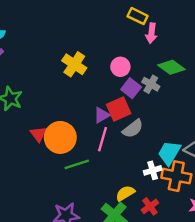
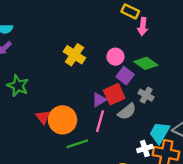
green diamond: (171, 67) -> (146, 63), moved
gray cross: (151, 84) -> (146, 95), moved

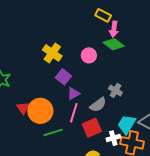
green diamond: (146, 63) -> (114, 44), moved
purple square: (125, 76) -> (63, 77), moved
red square: (114, 94) -> (92, 128), moved

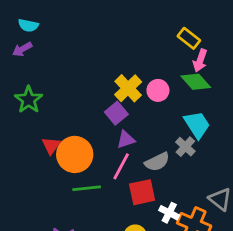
yellow cross: (52, 53) -> (128, 88), moved
cyan trapezoid: (127, 124) -> (197, 125), moved, turned 105
white cross: (113, 138) -> (169, 213), turned 32

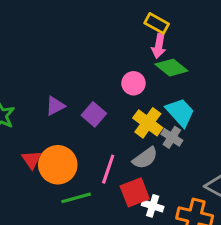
pink arrow: (200, 61) -> (159, 46), moved
yellow cross: (128, 88) -> (148, 123), moved
purple triangle: (126, 140) -> (55, 106), moved
white cross: (169, 213) -> (153, 206), moved

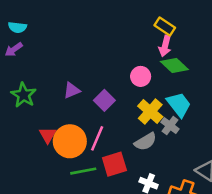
pink line: (108, 169) -> (97, 138), moved
red square: (135, 192) -> (114, 164), moved

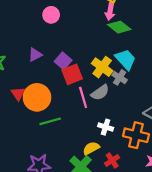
pink circle: (141, 76) -> (51, 15), moved
pink line: (97, 138) -> (83, 97), moved, turned -35
red square: (114, 164) -> (72, 74), moved

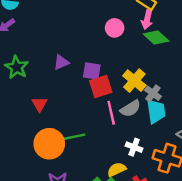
pink circle: (51, 15) -> (115, 28), moved
cyan trapezoid: (126, 59) -> (156, 111), moved, turned 30
purple square: (63, 61) -> (92, 71), turned -35
orange circle: (37, 97) -> (49, 144), moved

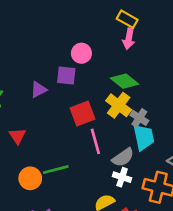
pink circle: (115, 28) -> (81, 53), moved
green diamond: (156, 37) -> (124, 81), moved
purple square: (92, 71) -> (66, 75), moved
gray semicircle: (130, 109) -> (123, 157), moved
orange circle: (49, 144) -> (30, 178), size x0.7

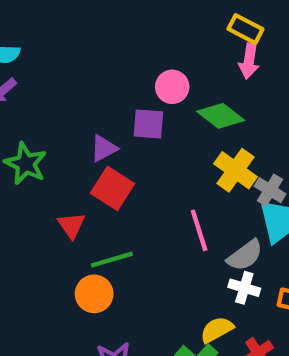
green diamond: (124, 81) -> (221, 116), moved
red square: (83, 114) -> (112, 188), moved, turned -35
green line: (56, 170) -> (112, 260), moved

